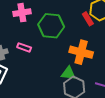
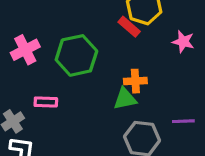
orange cross: (81, 52) -> (135, 81), size x0.6
green triangle: (68, 73) -> (125, 99), moved

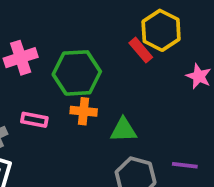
orange cross: (135, 81) -> (84, 111), moved

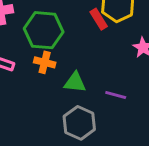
purple line: (185, 165) -> (116, 95), moved

